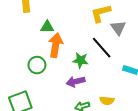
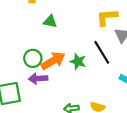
orange arrow: (56, 45) -> (53, 61), moved, turned 40
purple arrow: (76, 82) -> (38, 78), moved

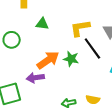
yellow L-shape: (107, 17) -> (80, 28), moved
green circle: (33, 58) -> (12, 40), moved

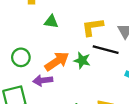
green circle: (12, 40) -> (21, 57), moved
black line: (92, 49) -> (106, 50), turned -40

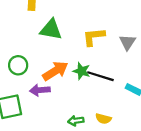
green triangle: (51, 22) -> (51, 29), size x1.5
black line: (106, 50) -> (100, 76), moved

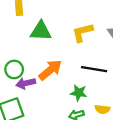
green star: (81, 71) -> (79, 93), moved
purple arrow: (40, 90) -> (26, 83), moved

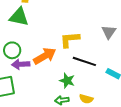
green triangle: (41, 31) -> (19, 17), moved
yellow L-shape: (83, 32) -> (70, 40), moved

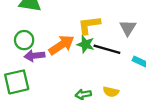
gray triangle: (109, 32) -> (128, 28), moved
green star: (67, 81) -> (86, 44), moved

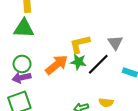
black line: (107, 49) -> (98, 64), turned -55
purple arrow: (34, 56) -> (22, 78), moved

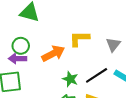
green star: (78, 62) -> (70, 79), moved
black line: (98, 64) -> (97, 75), moved

